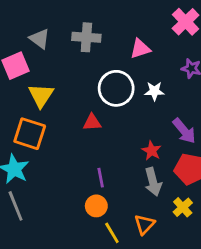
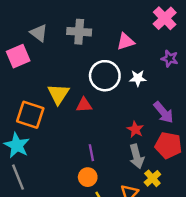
yellow triangle: (41, 95) -> (58, 94), moved
yellow cross: (183, 207) -> (152, 178), moved

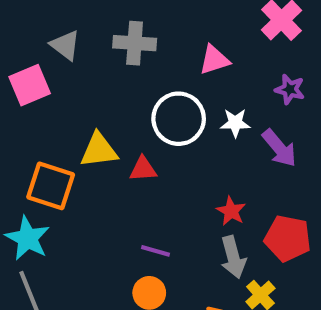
yellow triangle: (58, 94) -> (99, 150), turned 50
purple arrow: (163, 112) -> (279, 148), moved
purple line: (91, 153) -> (156, 251), turned -63

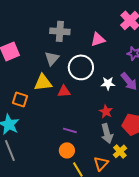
gray triangle: (65, 45) -> (52, 58), moved, turned 35
white star: (235, 123) -> (108, 83), moved
orange square: (51, 186) -> (20, 99), size x0.7

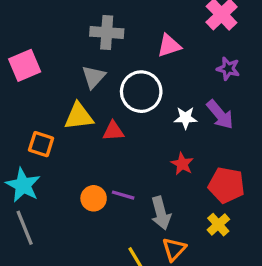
gray arrow: (107, 133) -> (161, 213), moved
orange circle: (67, 150) -> (94, 198), moved
yellow cross: (120, 151) -> (218, 225), moved

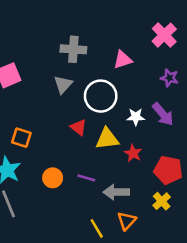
yellow triangle: (79, 116) -> (107, 139), moved
red triangle: (113, 131) -> (79, 127), turned 42
orange circle: (94, 198) -> (53, 178), moved
gray arrow: (161, 213) -> (116, 192), turned 105

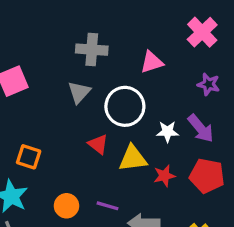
red star: (133, 153) -> (164, 176), turned 30
red pentagon: (168, 170) -> (207, 176), moved

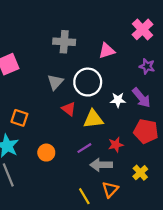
gray triangle: (79, 92) -> (55, 82), moved
red star: (164, 176) -> (116, 145), moved
purple line: (108, 206) -> (84, 148), moved, turned -48

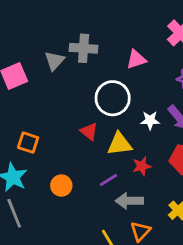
gray triangle: (55, 82) -> (54, 61), moved
red star: (116, 145) -> (142, 166), moved

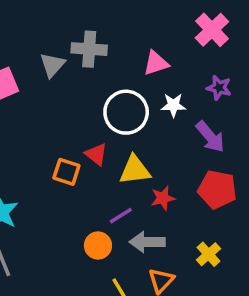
white star: (150, 120) -> (173, 105), moved
orange square: (28, 143) -> (66, 172), moved
orange circle: (61, 186) -> (98, 245), moved

